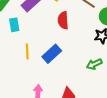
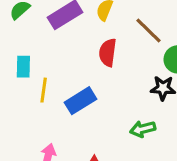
cyan rectangle: (14, 25) -> (23, 67), moved

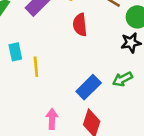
blue rectangle: (80, 101) -> (89, 87), moved

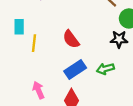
red semicircle: (80, 25) -> (71, 39), moved, turned -42
pink arrow: (52, 119) -> (39, 90), turned -36

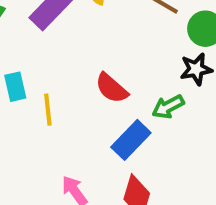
green arrow: (105, 69) -> (168, 107), moved

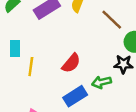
red semicircle: (112, 88) -> (71, 63), turned -105

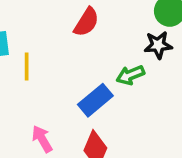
red semicircle: (71, 63) -> (86, 22), moved

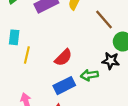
red semicircle: (86, 22) -> (63, 58), moved

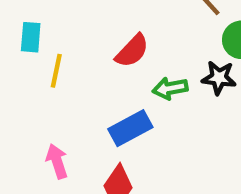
red semicircle: (63, 58) -> (132, 51), moved
green arrow: (89, 75) -> (170, 88), moved

